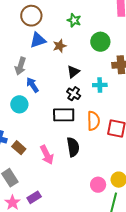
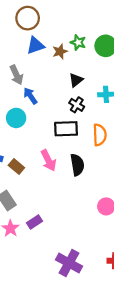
green star: (74, 20) -> (78, 42), moved
gray arrow: (20, 66) -> (16, 75), turned -42
pink arrow: (47, 155) -> (48, 160), moved

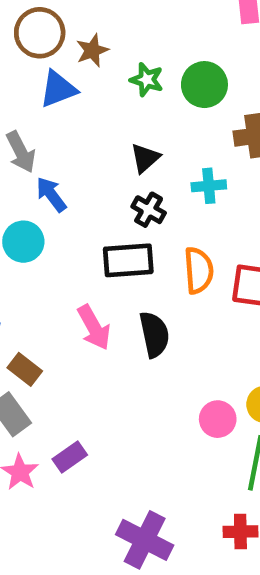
brown star: (60, 51) -> (92, 50), moved
brown rectangle: (16, 167) -> (25, 369), moved

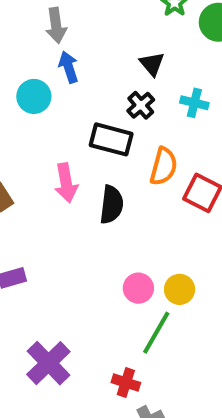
black triangle: (145, 158) -> (152, 64), turned -48

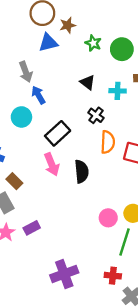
cyan cross: (194, 103) -> (118, 91), moved
black cross: (141, 105) -> (96, 115), moved
black rectangle: (111, 139) -> (58, 133), moved, turned -45
purple cross: (48, 363) -> (64, 274), turned 36

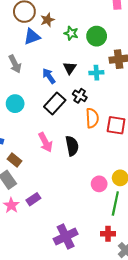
black triangle: (88, 82) -> (70, 68), turned 32
blue arrow: (38, 95) -> (49, 76), moved
black rectangle: (58, 133) -> (55, 103), moved

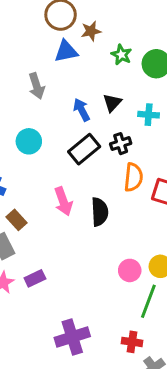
black cross: (80, 96) -> (121, 144), turned 32

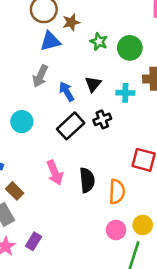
gray arrow: (37, 86) -> (40, 76), moved, turned 45
orange semicircle: (133, 177) -> (117, 192), moved
purple rectangle: (35, 278) -> (33, 241), turned -30

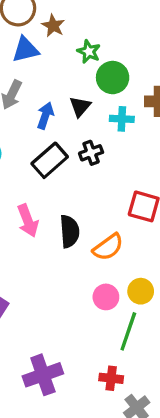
brown star: (71, 22) -> (53, 26), turned -30
green circle: (130, 48) -> (113, 78), moved
blue arrow: (67, 92) -> (45, 116), turned 48
orange semicircle: (117, 192) -> (108, 247), turned 50

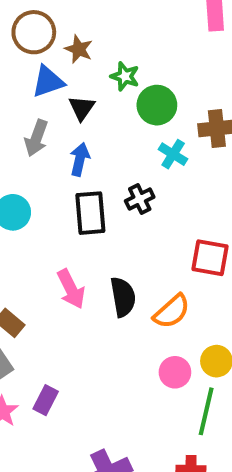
black triangle: (80, 107) -> (82, 108), moved
cyan cross: (122, 119) -> (173, 154), turned 35
black rectangle: (50, 160) -> (90, 213), turned -48

